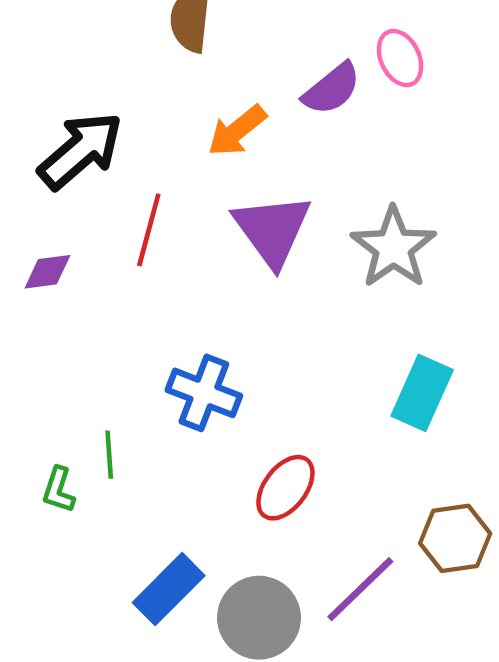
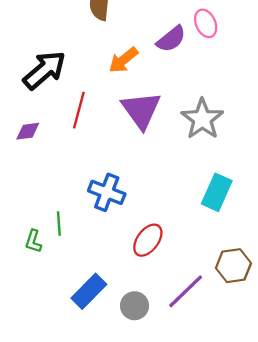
gray circle: (259, 618) -> (135, 306), size x0.7

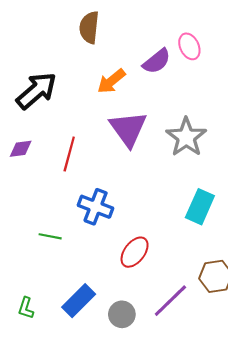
red line: (79, 110) -> (69, 154), moved
green line: (59, 223) -> (50, 236), turned -75
green L-shape: (33, 241) -> (26, 308), moved

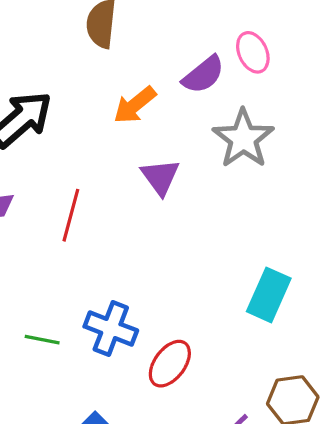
purple triangle: (128, 129) -> (160, 177), size x0.7
gray star: (186, 137) -> (243, 139), moved
blue cross: (96, 207) -> (111, 328), moved

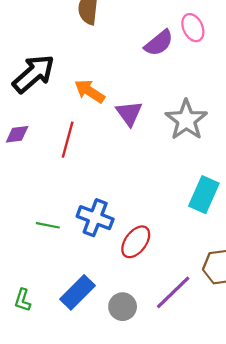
orange arrow: (135, 105) -> (90, 91), moved, turned 72
gray star: (243, 139) -> (186, 120), moved

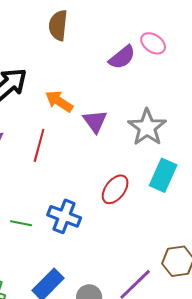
pink ellipse: (193, 28) -> (153, 43), turned -30
cyan rectangle: (204, 195) -> (163, 175), moved
red ellipse: (136, 242) -> (115, 189), moved

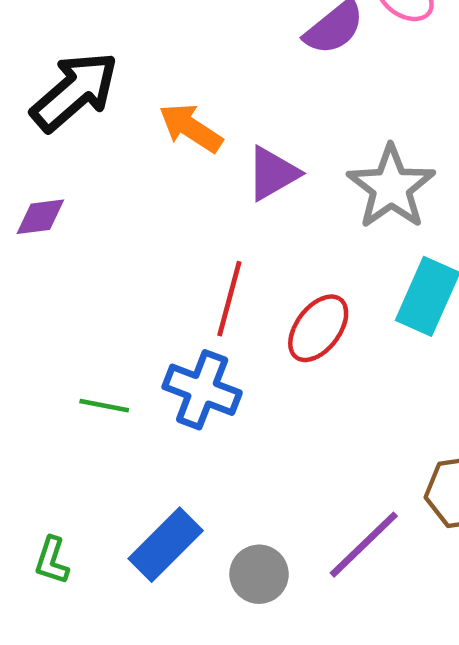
purple triangle: (95, 121) -> (273, 173), turned 36
red line: (39, 145) -> (229, 299), moved

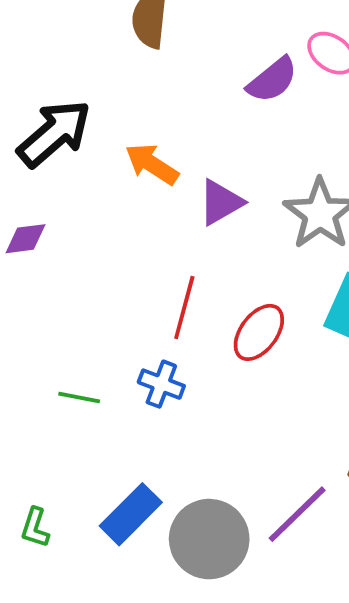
blue cross: (202, 390) -> (161, 384), size x0.7
gray circle: (259, 574) -> (209, 539), size x1.6

